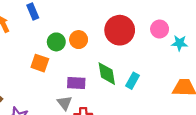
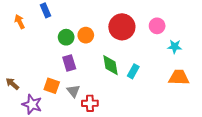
cyan star: (179, 43) -> (175, 47), moved
orange square: (40, 63) -> (52, 86), moved
purple rectangle: (76, 83) -> (69, 63), moved, turned 70

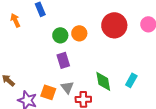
green diamond: (111, 65) -> (103, 81), moved
cyan rectangle: (133, 71) -> (131, 80), moved
orange square: (52, 86) -> (48, 92), moved

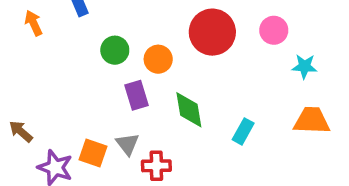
orange circle: (79, 33) -> (158, 59), moved
purple rectangle: (63, 60) -> (136, 95), moved
green diamond: (103, 81) -> (189, 110), moved

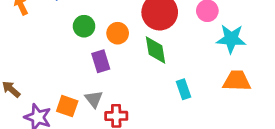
cyan star: (304, 66) -> (231, 39), size x1.5
green diamond: (189, 110) -> (155, 50), moved
cyan rectangle: (243, 131) -> (184, 89), turned -48

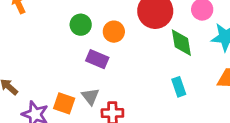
green diamond: (155, 50) -> (181, 43), moved
purple rectangle: (101, 61) -> (97, 59), turned -50

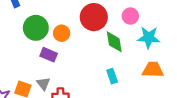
green circle: (81, 25) -> (36, 28), size x1.5

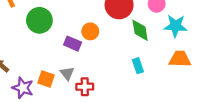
green circle: (36, 28) -> (39, 20), moved
orange circle: (62, 33) -> (90, 31), moved

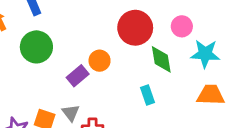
purple rectangle: (73, 44) -> (78, 76), turned -63
cyan rectangle: (138, 66) -> (148, 95), moved

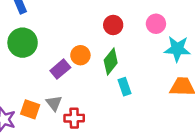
red circle: (135, 28) -> (113, 25), size x0.6
green diamond: (161, 59) -> (111, 61), moved, turned 48

